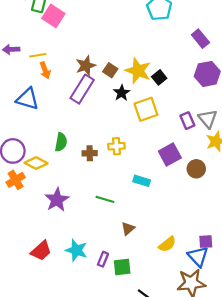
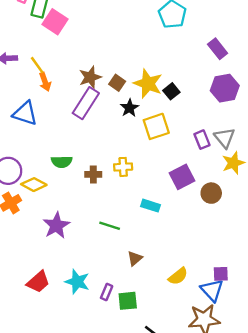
yellow line: (38, 55) -> (37, 65), turned 63
green semicircle: (61, 142) -> (62, 162), turned 78

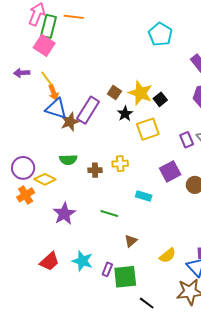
pink square: (55, 22) -> (44, 45), moved
brown star: (90, 77) -> (70, 122), moved
blue triangle: (25, 113) -> (56, 108), moved
green square: (128, 301) -> (125, 277), size x1.4

